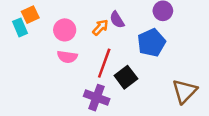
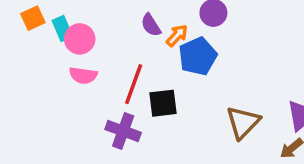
cyan rectangle: (20, 27) -> (62, 29), moved
orange arrow: (100, 27) -> (177, 35), moved
black square: (126, 77) -> (163, 103), turned 30

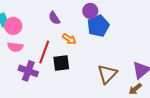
orange arrow: (177, 35) -> (69, 39), moved, turned 80
blue pentagon: (198, 56) -> (98, 26), moved
purple cross: (123, 131) -> (28, 71), moved

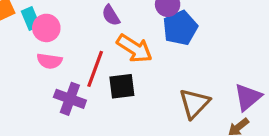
orange arrow: (69, 39) -> (134, 48), size x1.6

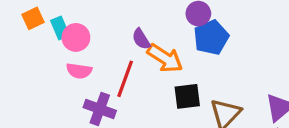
purple semicircle: (111, 15) -> (141, 39), moved
black square: (122, 86) -> (187, 96), moved

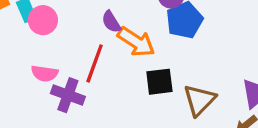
pink semicircle: (79, 71) -> (45, 73), moved

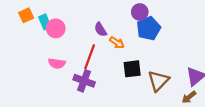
orange arrow: (136, 42) -> (117, 43), size x0.6
purple cross: (68, 95) -> (84, 81), moved

